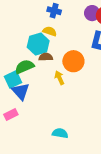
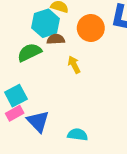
orange circle: (73, 61) -> (91, 28), moved
cyan square: (13, 79) -> (16, 96), moved
blue triangle: (21, 91) -> (38, 121), moved

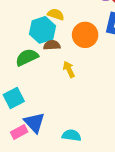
pink rectangle: (15, 113) -> (19, 132), moved

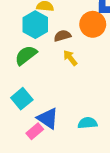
orange circle: (85, 35) -> (93, 24), moved
brown semicircle: (52, 45) -> (62, 36), moved

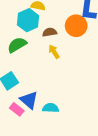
cyan semicircle: (88, 123) -> (51, 108), moved
pink rectangle: (35, 131) -> (17, 109), turned 72

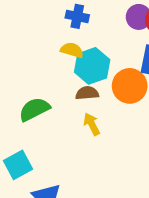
cyan hexagon: (28, 20) -> (92, 66), moved

